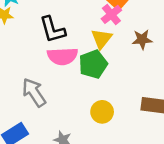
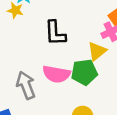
pink semicircle: (62, 56) -> (56, 74), moved

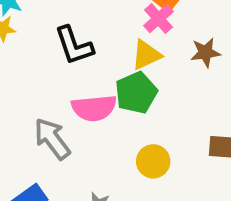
yellow triangle: (97, 51) -> (146, 55), turned 30

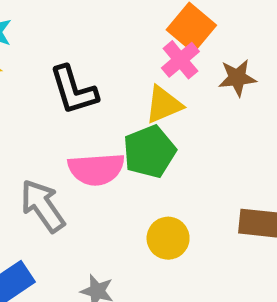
brown star: (205, 52) -> (237, 78), moved

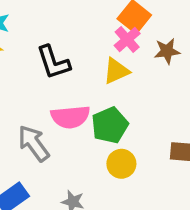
green pentagon: (149, 152) -> (110, 125), moved

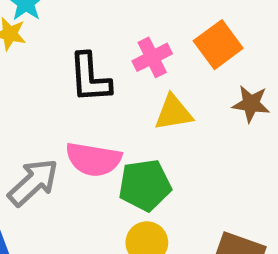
pink cross: (127, 40) -> (152, 57), moved
gray arrow: (34, 143) -> (33, 182), turned 69

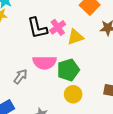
pink cross: (152, 57) -> (58, 27), moved
gray arrow: (33, 182) -> (20, 77), size x0.7

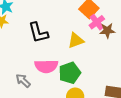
pink cross: (58, 27) -> (97, 22), moved
gray arrow: (20, 77) -> (23, 81), turned -84

